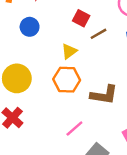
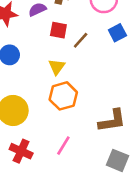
brown L-shape: (104, 95) -> (112, 121), moved
pink line: (74, 129) -> (63, 146), moved

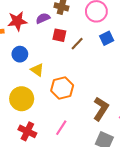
yellow triangle: (57, 67) -> (37, 70), moved, turned -32
brown L-shape: (112, 121) -> (101, 109), turned -50

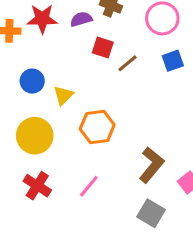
blue circle: (20, 54) -> (32, 81), moved
yellow triangle: (37, 70) -> (63, 95), turned 32

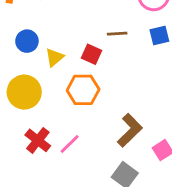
red square: (103, 47) -> (91, 54), moved
brown line: (128, 63) -> (117, 34), turned 30
red cross: (37, 186) -> (38, 140), moved

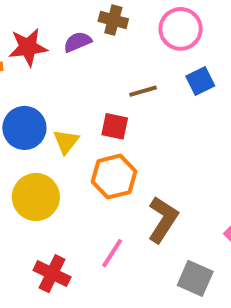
blue circle: (27, 41) -> (24, 128), size x1.4
brown L-shape: (130, 130) -> (163, 220), moved
red cross: (38, 140) -> (52, 274), moved

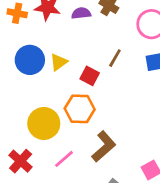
brown line: (143, 91) -> (115, 58), turned -60
yellow triangle: (66, 142) -> (59, 62), moved
yellow circle: (36, 197) -> (44, 123), moved

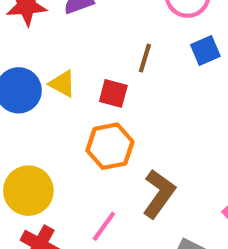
yellow triangle: (59, 62) -> (62, 84), turned -42
yellow circle: (44, 123) -> (28, 191), moved

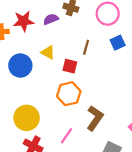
yellow triangle: (62, 84) -> (48, 52), moved

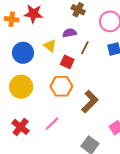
purple semicircle: (51, 19) -> (70, 33), moved
yellow circle: (27, 118) -> (21, 87), moved
brown L-shape: (95, 118) -> (90, 102), moved

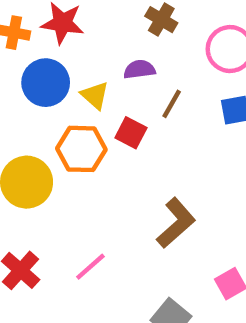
blue circle: (23, 53) -> (46, 83), moved
orange hexagon: (61, 86) -> (81, 149), moved

